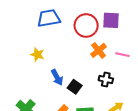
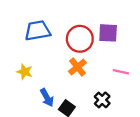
orange cross: (99, 50) -> (77, 67), moved
black cross: (106, 79) -> (102, 100), turned 32

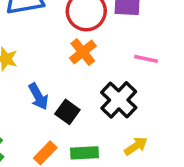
black cross: (102, 100) -> (119, 100), size x1.5

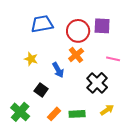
blue arrow: (38, 96) -> (58, 70), moved
black square: (67, 112) -> (41, 90), moved

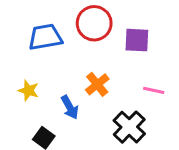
red circle: (78, 31) -> (94, 23), moved

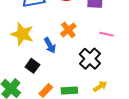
yellow star: (28, 90) -> (22, 34), size x1.6

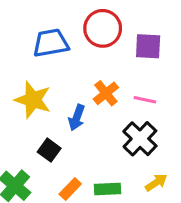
pink line: (106, 34) -> (145, 100), moved
blue arrow: (50, 45) -> (77, 118), turned 49

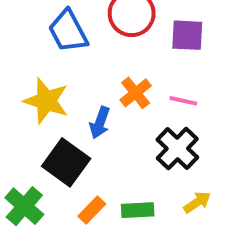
blue trapezoid: (51, 43) -> (68, 31), turned -108
black square: (49, 150) -> (66, 162), size x1.6

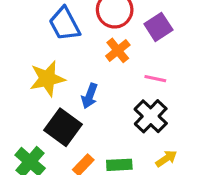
purple square: (187, 35) -> (158, 27), turned -36
orange cross: (136, 93) -> (118, 50), moved
yellow star: (46, 101) -> (47, 79), turned -30

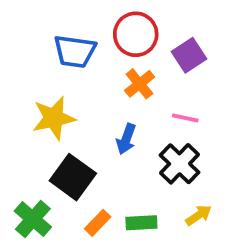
blue trapezoid: (65, 24) -> (75, 51), turned -54
blue arrow: (90, 96) -> (126, 139), moved

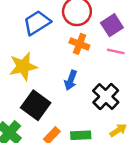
blue trapezoid: (75, 51) -> (37, 23), turned 140
orange cross: (140, 84) -> (79, 44), turned -30
pink line: (185, 118) -> (116, 51), moved

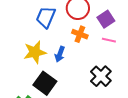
blue trapezoid: (37, 23) -> (46, 17), turned -35
blue arrow: (71, 80) -> (60, 54), moved

